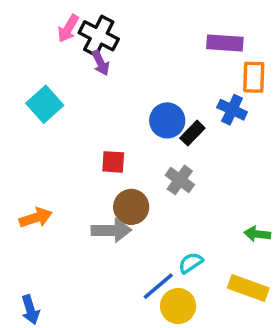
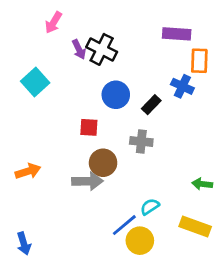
black cross: (99, 36) -> (102, 49), moved
blue circle: (167, 120) -> (116, 95), moved
gray cross: (180, 180) -> (141, 142), turned -30

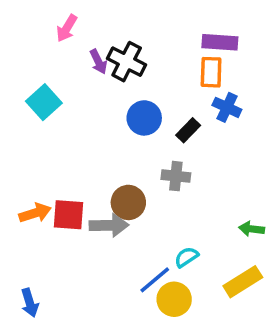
orange rectangle: (199, 61) -> (211, 72), moved
red square: (89, 127) -> (68, 215), moved, size x1.4
yellow rectangle: (195, 226) -> (243, 282), turned -52

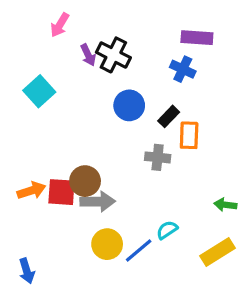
orange rectangle: (211, 72) -> (189, 135), moved
blue cross: (227, 107) -> (183, 69), moved
brown circle: (128, 202) -> (85, 181), moved
yellow circle: (174, 299) -> (107, 244), moved

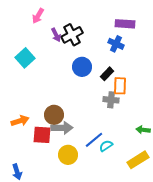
black cross: (113, 55) -> (72, 35), turned 35
gray cross: (158, 157) -> (111, 100), moved
red square: (61, 192) -> (42, 135), moved
blue line: (139, 250) -> (94, 140), moved

